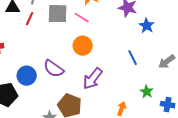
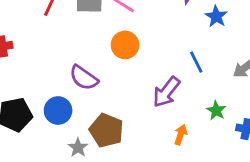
blue circle: (27, 76) -> (58, 111), moved
purple arrow: (93, 79) -> (166, 92), moved

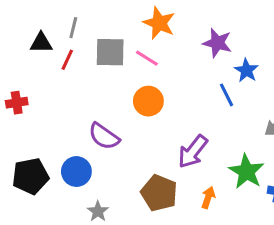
blue line: (196, 62) -> (227, 95), moved
green star: (216, 111) -> (246, 172), size x1.6
brown pentagon: (106, 130) -> (159, 193), moved

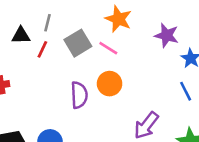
gray square: (110, 52) -> (78, 43), turned -32
blue line: (227, 95) -> (186, 91), moved
purple semicircle: (104, 136) -> (79, 95), moved, turned -128

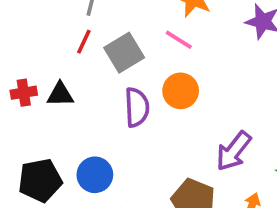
black triangle: (21, 35) -> (60, 95), moved
gray square: (78, 43) -> (124, 53), moved

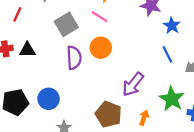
red line: (84, 42) -> (17, 14), moved

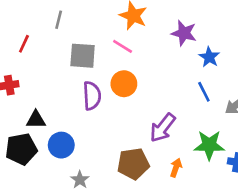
gray square: (66, 24) -> (83, 56), turned 35
black triangle: (27, 50) -> (36, 120), moved
green star: (172, 99) -> (209, 145), turned -30
brown pentagon: (108, 114) -> (133, 164), turned -30

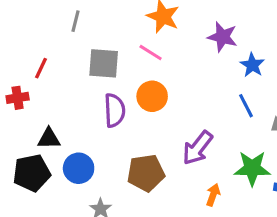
red line: (24, 44) -> (41, 68), moved
brown pentagon: (133, 164) -> (146, 173), moved

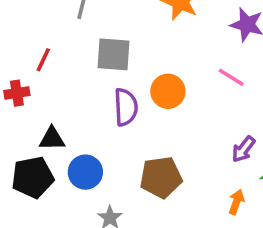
pink line: (151, 52) -> (231, 77), moved
purple arrow: (197, 148) -> (243, 149), moved, size x0.7

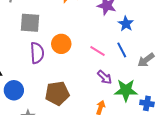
pink line: (231, 77) -> (98, 51), moved
purple arrow: (243, 149) -> (105, 77), turned -84

